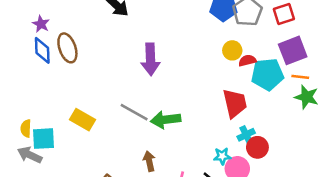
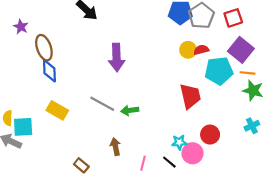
blue diamond: (42, 50) -> (49, 71), moved
purple square: (293, 50) -> (241, 50), turned -30
red semicircle: (247, 60) -> (201, 50), moved
green arrow: (166, 120) -> (130, 110), size x0.7
cyan cross: (246, 135) -> (252, 126), moved

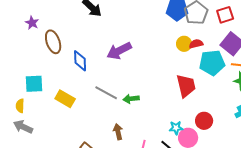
purple arrow: (117, 58) -> (119, 51), turned 65
blue diamond: (49, 71) -> (80, 61), moved
cyan square: (23, 127) -> (34, 84), moved

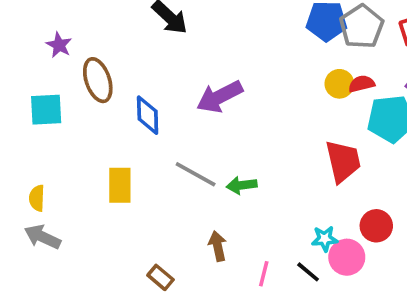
cyan square: (34, 84) -> (46, 110), moved
yellow rectangle: (65, 99) -> (120, 185), turned 60

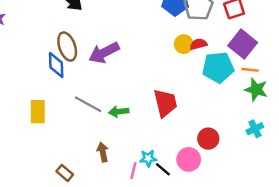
brown ellipse: (98, 80) -> (67, 47), moved
red trapezoid: (343, 161) -> (165, 103), moved
cyan star: (325, 239) -> (148, 158), moved

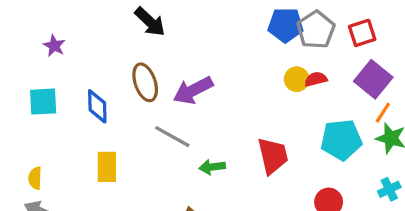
blue diamond: (56, 65) -> (97, 106), moved
cyan pentagon: (218, 67) -> (341, 140), moved
orange line: (250, 70) -> (383, 113), turned -63
gray line: (88, 104) -> (172, 137), moved

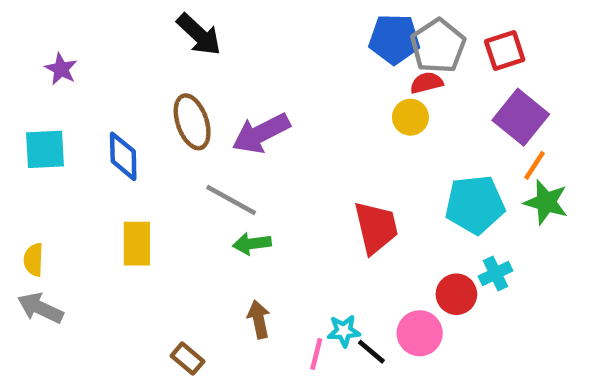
red semicircle: (316, 79) -> (427, 83), moved
green arrow: (212, 167) -> (252, 244), moved
cyan cross: (389, 189) -> (495, 274), moved

